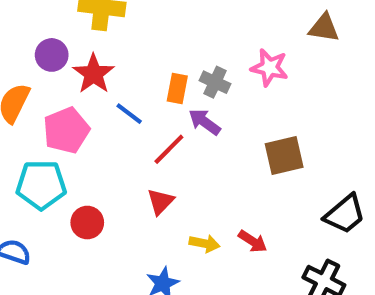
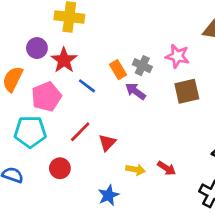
orange rectangle: (177, 88) -> (118, 70), turned -42
red line: (169, 149) -> (80, 132), moved
brown square: (284, 156) -> (187, 91), moved
red circle: (87, 223) -> (60, 168), moved

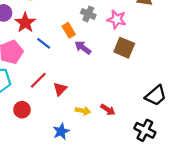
gray cross: (142, 66) -> (88, 14), moved
brown square: (187, 91) -> (124, 48), turned 36

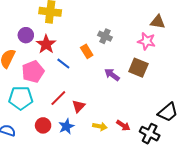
pink star: (117, 19) -> (147, 41), moved
purple arrow: (83, 48) -> (112, 75), moved
black cross: (145, 130) -> (150, 134), moved
blue star: (61, 131) -> (66, 126), moved

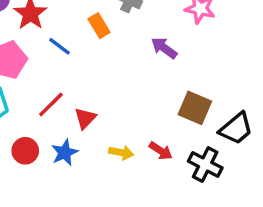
brown square: (138, 68) -> (195, 108), moved
purple arrow: (112, 75) -> (164, 48), moved

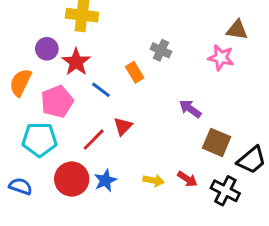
purple arrow: (164, 48) -> (190, 109), moved
red triangle: (85, 118) -> (123, 126), moved
red circle: (25, 151) -> (72, 179), size x1.5

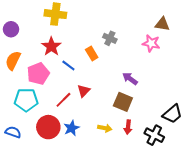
purple circle: (47, 49) -> (11, 29), moved
brown square: (217, 142) -> (123, 102), moved
red arrow: (187, 179) -> (128, 127), turned 64

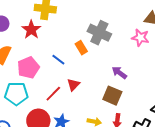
gray cross: (110, 38) -> (99, 33), size x1.6
red star: (51, 46) -> (31, 30), moved

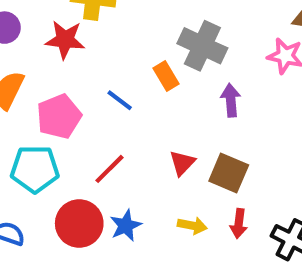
red star: (31, 30) -> (65, 40), turned -30
purple arrow: (119, 73) -> (231, 100), moved, turned 49
red triangle: (73, 85) -> (182, 163), moved

